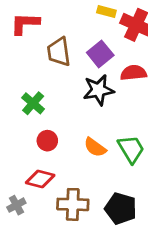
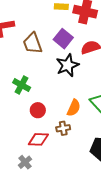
orange semicircle: (95, 147) -> (74, 108), turned -90
brown cross: (73, 204) -> (63, 128), moved, size x0.6

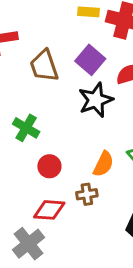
gray cross: (25, 162) -> (28, 244), size x1.5

